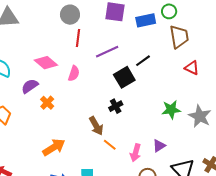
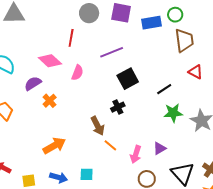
gray circle: (70, 15) -> (89, 13), moved
red line: (78, 38) -> (71, 38), moved
black line: (143, 61) -> (164, 89), moved

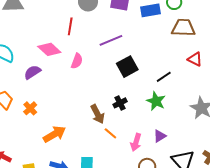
brown trapezoid: (184, 40) -> (183, 28), turned -80
orange cross: (50, 101) -> (30, 108), moved
black cross: (118, 107) -> (120, 103), moved
green star: (173, 113) -> (156, 101), moved, turned 30

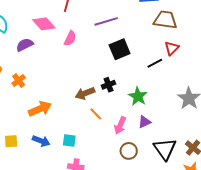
brown trapezoid: (183, 28) -> (165, 20), moved
red triangle: (195, 59) -> (172, 48), moved, turned 42
green star: (156, 101) -> (138, 96), moved
brown arrow: (98, 114) -> (85, 93), turned 90

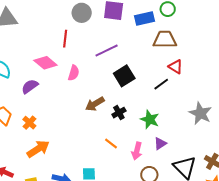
red triangle: (172, 48) -> (176, 67), turned -35
brown arrow: (85, 93) -> (95, 104), moved
orange arrow: (40, 109) -> (38, 149), moved

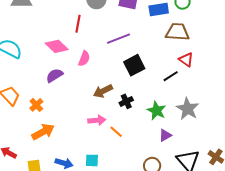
purple semicircle: (30, 86) -> (55, 75), moved
gray star: (200, 113) -> (187, 109), moved
pink arrow: (137, 151) -> (97, 120), moved, turned -114

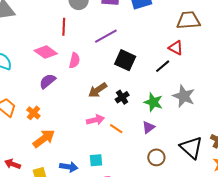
brown trapezoid: (177, 32) -> (188, 20), moved
black square: (134, 65) -> (125, 60), turned -30
purple triangle: (165, 135) -> (148, 127), moved

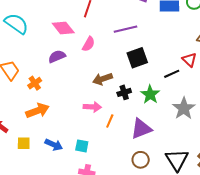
black square: (125, 60) -> (137, 58), turned 30
green star: (153, 102) -> (150, 94), moved
purple triangle: (148, 127) -> (141, 129), size x1.6
orange line: (116, 129) -> (110, 121), turned 64

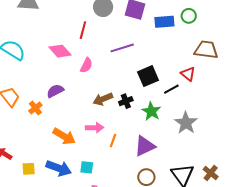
purple semicircle: (57, 56) -> (55, 91), moved
black square: (137, 58) -> (148, 76), moved
black cross: (124, 92) -> (126, 101), moved
orange arrow: (38, 111) -> (64, 136), moved, turned 55
blue arrow: (54, 145) -> (59, 168), size x1.4

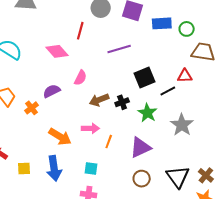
green circle: (189, 16) -> (187, 29), moved
pink semicircle: (86, 65) -> (80, 78), moved
red triangle: (188, 74) -> (185, 76), turned -42
cyan square: (87, 167) -> (91, 169), moved
blue arrow: (59, 168) -> (54, 168), turned 60

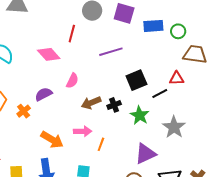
purple triangle: (140, 147) -> (145, 154), moved

